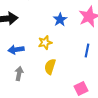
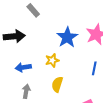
blue star: (60, 20) -> (67, 37), size x1.5

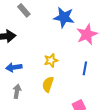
blue star: (67, 37) -> (64, 17), moved, turned -30
yellow star: (52, 60) -> (51, 60), moved

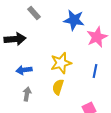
yellow star: (51, 60) -> (61, 63), size x1.5

